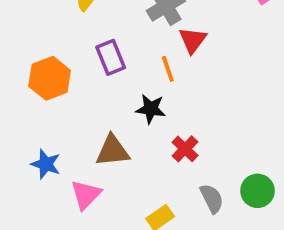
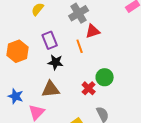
red triangle: (193, 40) -> (93, 31), turned 35
black star: (151, 109) -> (56, 62), moved
green circle: (257, 191) -> (105, 77), moved

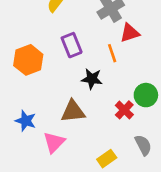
black star: (56, 62) -> (92, 79), moved

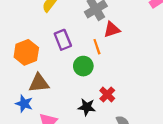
black star: (92, 79) -> (87, 107), moved
green circle: (146, 95) -> (83, 66), moved
brown triangle: (73, 111) -> (39, 83), moved

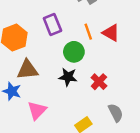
red triangle: (112, 30) -> (111, 33), moved, turned 48
black star: (87, 107) -> (68, 77), moved

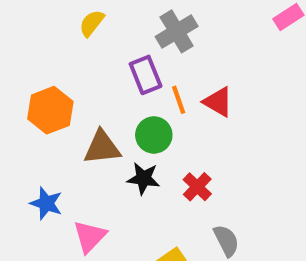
purple rectangle: (52, 24) -> (146, 75), moved
brown triangle: (27, 70) -> (102, 147), moved

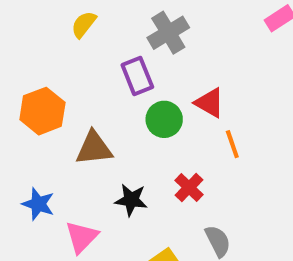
orange line: (179, 100) -> (232, 144), moved
green circle: (154, 135) -> (164, 119), moved
black star: (143, 178) -> (131, 200), moved

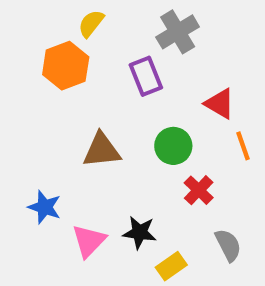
orange hexagon: (42, 111) -> (66, 66), moved
green circle: (164, 119) -> (173, 146), moved
black star: (131, 200) -> (140, 232), moved

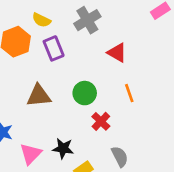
yellow semicircle: (91, 23) -> (41, 20), moved, turned -102
purple rectangle: (146, 76) -> (54, 48), moved
red triangle: (220, 104) -> (117, 53), moved

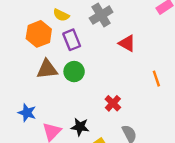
green circle: (85, 93) -> (74, 72), moved
orange line: (129, 93) -> (156, 79), moved
brown triangle: (39, 96) -> (47, 69), moved

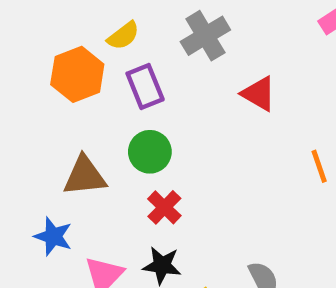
yellow semicircle: (61, 15) -> (123, 36), turned -63
brown triangle: (47, 69) -> (85, 176), moved
red cross: (113, 103) -> (164, 207), moved

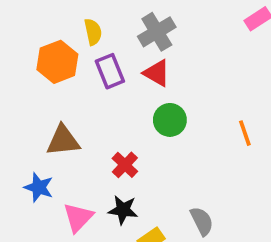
yellow semicircle: (123, 36) -> (93, 32), turned -65
red triangle: (259, 94) -> (157, 73), moved
green circle: (150, 152) -> (170, 120), moved

